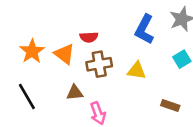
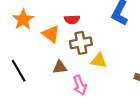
orange star: (32, 51) -> (23, 19), moved
yellow triangle: (137, 71) -> (99, 61), moved

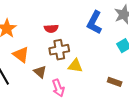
orange triangle: (51, 34) -> (21, 55), moved
brown triangle: (60, 67) -> (40, 72), turned 48

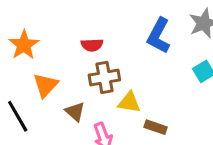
orange triangle: (21, 55) -> (46, 85), turned 36
brown rectangle: (115, 82) -> (156, 127), moved

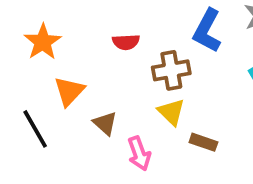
brown cross: (104, 77) -> (171, 70), moved
yellow triangle: (129, 102) -> (171, 112), turned 35

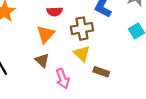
orange triangle: (69, 91) -> (46, 34), moved

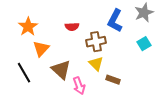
orange triangle: (46, 34) -> (41, 49), moved
brown triangle: (42, 60) -> (61, 70), size x1.5

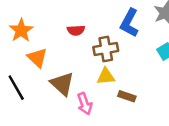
orange triangle: (41, 49) -> (37, 58), turned -30
yellow triangle: (96, 64) -> (106, 76), turned -49

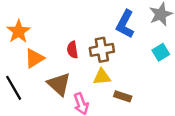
red semicircle: (76, 30) -> (72, 50), moved, turned 84
orange triangle: (37, 58) -> (34, 58), turned 45

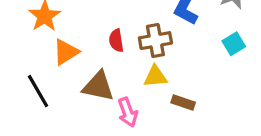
brown triangle: (59, 84) -> (98, 86), turned -30

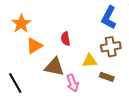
brown cross: (155, 41) -> (111, 47), moved
black line: (38, 91) -> (15, 83), moved

